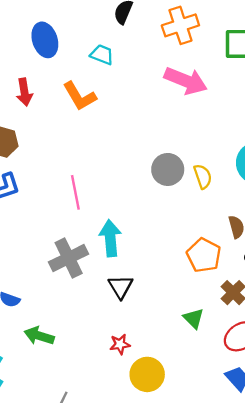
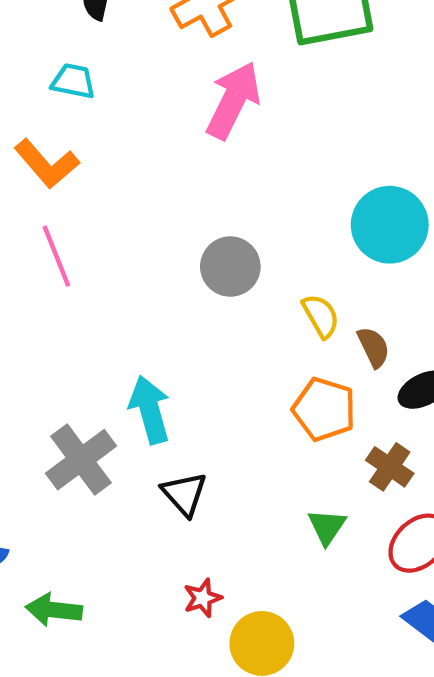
pink arrow: (186, 81) -> (233, 100), turned -75
yellow semicircle: (203, 176) -> (321, 316), moved
pink line: (75, 192) -> (56, 256), moved
green triangle: (194, 318) -> (327, 527), turned 30

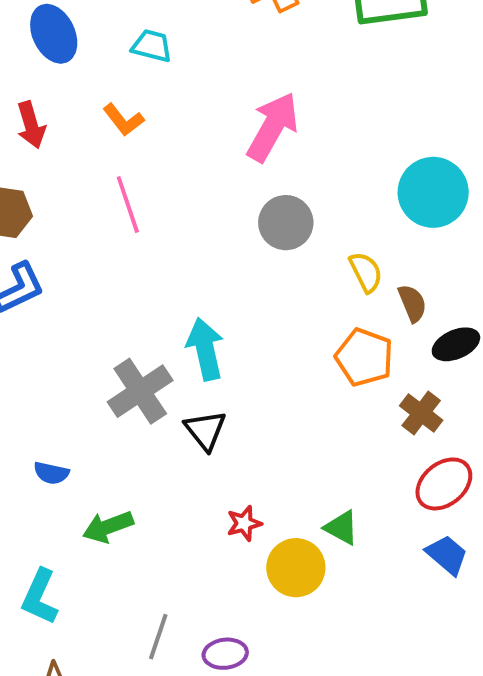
pink arrow: (233, 100) -> (272, 127), moved
orange L-shape: (47, 164) -> (123, 120), size x0.7
black triangle: (184, 494) -> (205, 430), moved
green triangle: (327, 527) -> (341, 528), moved, turned -39
green arrow: (54, 610) -> (108, 527), turned -30

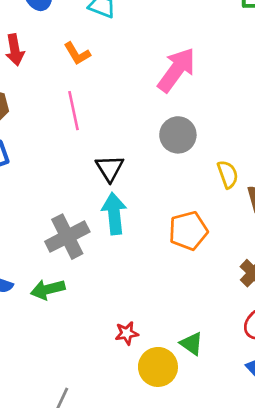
orange pentagon: (364, 357) -> (188, 231), moved, turned 30
black triangle: (205, 430) -> (110, 168), moved
green arrow: (108, 527) -> (48, 289), moved

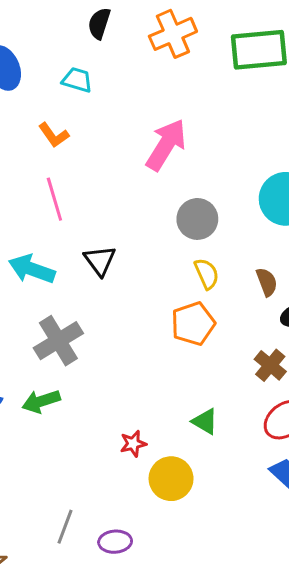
gray circle: (178, 135) -> (197, 219), moved
yellow semicircle: (228, 174) -> (207, 274), moved
cyan arrow: (114, 213) -> (32, 269), moved, turned -60
green triangle: (192, 344) -> (205, 421), moved

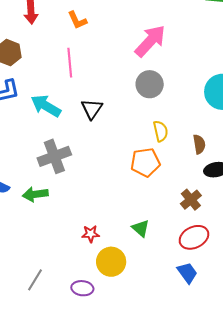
gray circle: (197, 219) -> (150, 84), moved
purple ellipse: (115, 542) -> (82, 288), moved

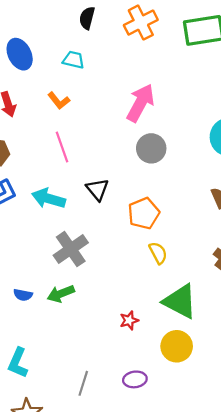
yellow semicircle: (161, 131) -> (158, 253), moved
orange pentagon: (145, 162) -> (144, 213), moved
green triangle: (141, 228) -> (180, 301), size x1.8
yellow circle: (111, 262) -> (177, 346), moved

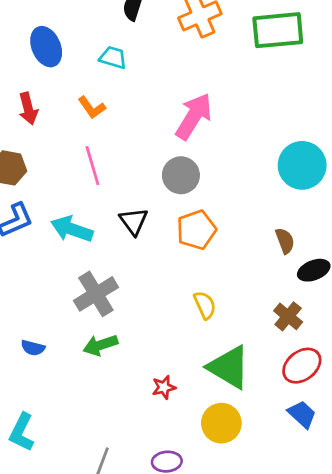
gray circle: (151, 148) -> (181, 175), moved
orange pentagon: (144, 213) -> (196, 230), moved
green arrow: (61, 294) -> (100, 345), moved

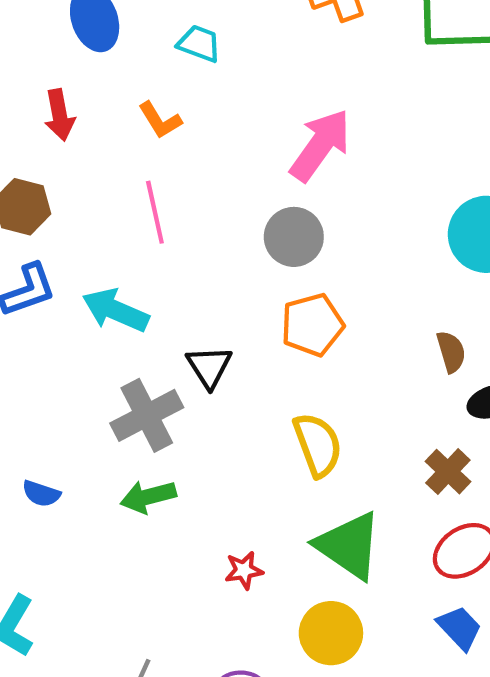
black triangle: (134, 221) -> (209, 367), moved
yellow semicircle: (205, 305) -> (318, 445), size x1.4

